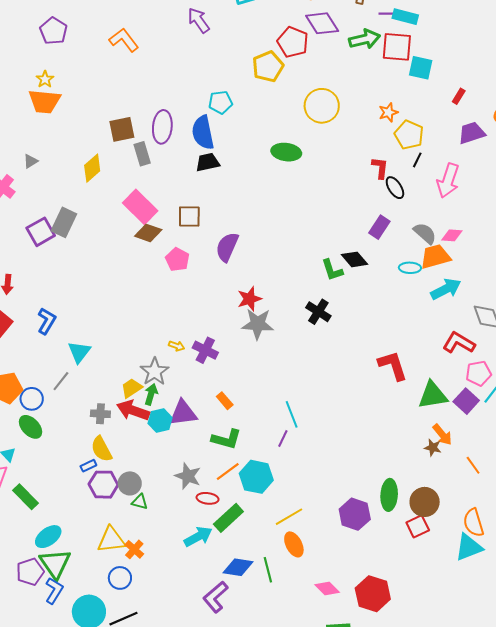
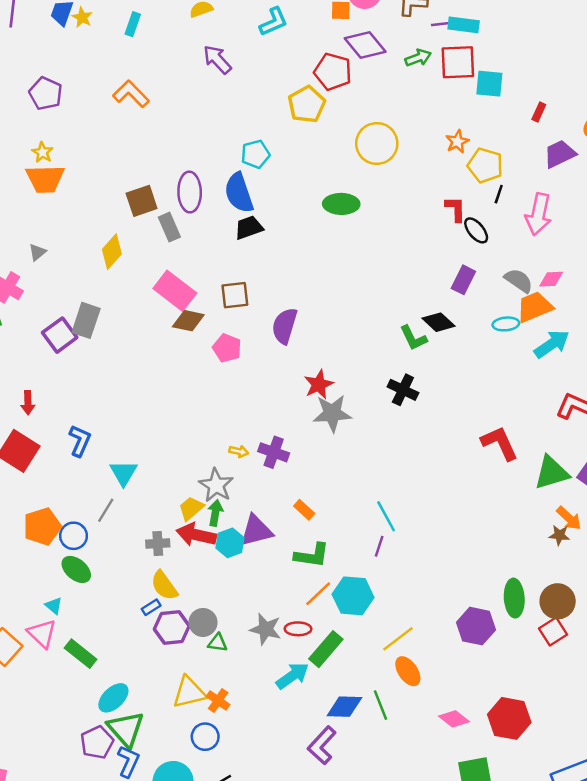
green arrow: (365, 39) -> (418, 58), size x0.7
gray star: (188, 476) -> (266, 629), moved

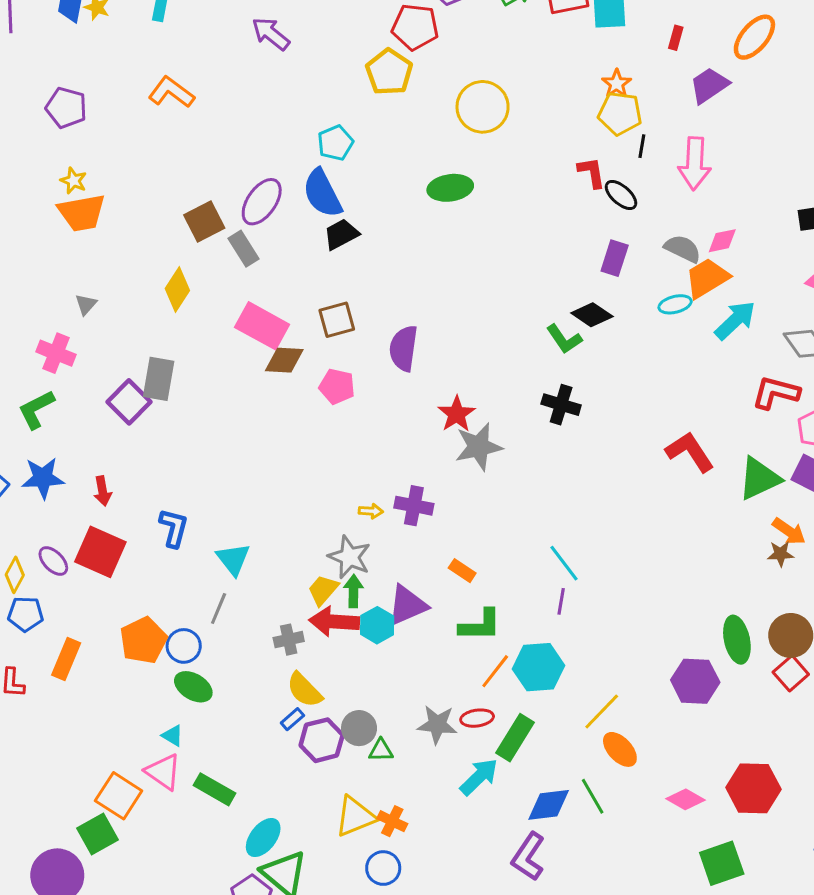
orange star: (457, 142) -> (617, 84), moved
purple ellipse: (190, 192) -> (262, 202), turned 45

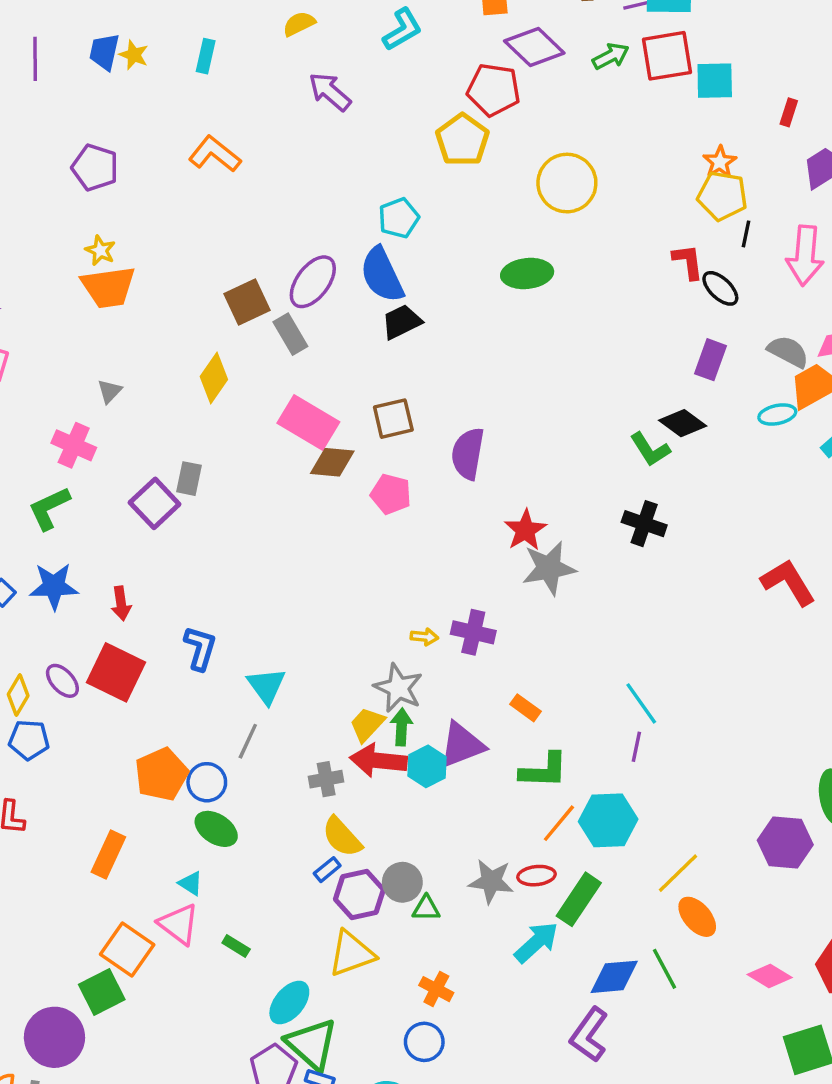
gray rectangle: (159, 379) -> (189, 479), size x0.7
orange rectangle: (66, 659) -> (108, 854), moved
green rectangle: (214, 789) -> (236, 946), size x0.6
yellow triangle: (355, 817) -> (352, 954), moved

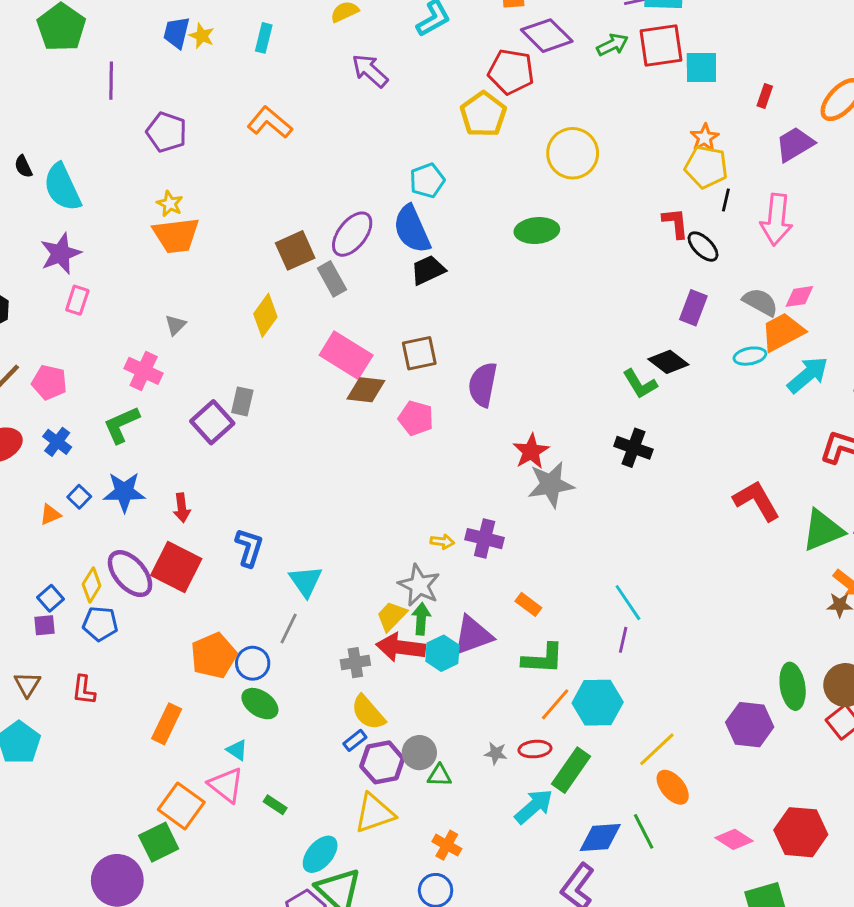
purple line: (35, 59) -> (111, 81), moved
purple ellipse: (62, 681) -> (130, 574), size x1.6
gray star: (491, 881) -> (496, 753), size x0.6

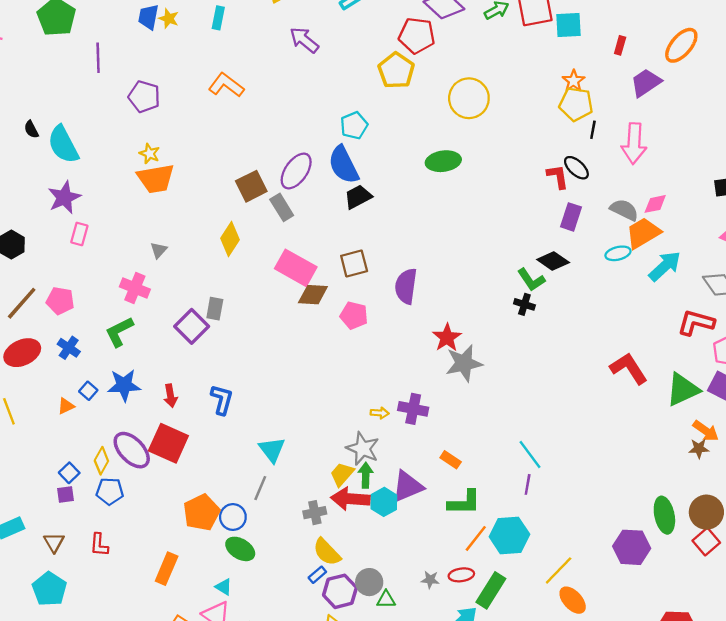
red L-shape: (676, 223) -> (558, 177), moved
black cross: (633, 448) -> (524, 304), moved, size x0.7
blue L-shape: (249, 548) -> (222, 400), moved

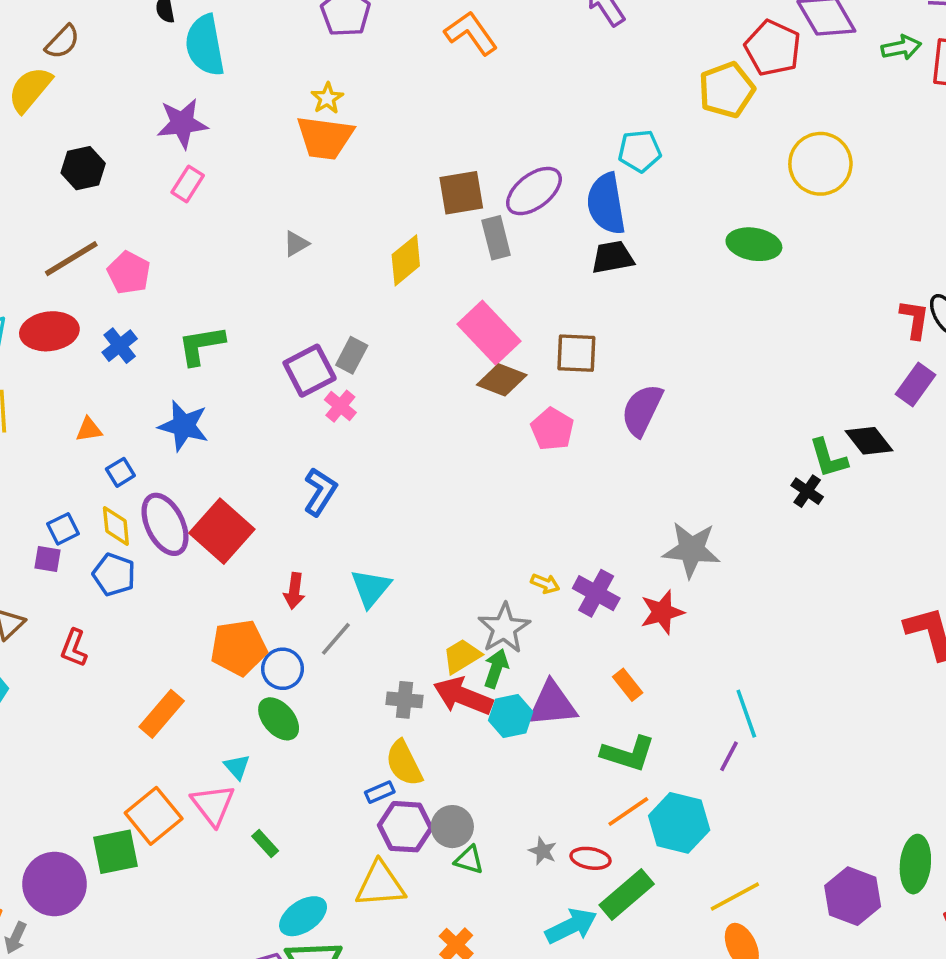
pink cross: (135, 288) -> (340, 406), moved, size x0.7
red star: (447, 338) -> (662, 612), moved
blue square: (88, 391) -> (120, 472), moved
red arrow: (170, 396) -> (294, 591), moved
yellow diamond: (101, 461) -> (116, 526), turned -52

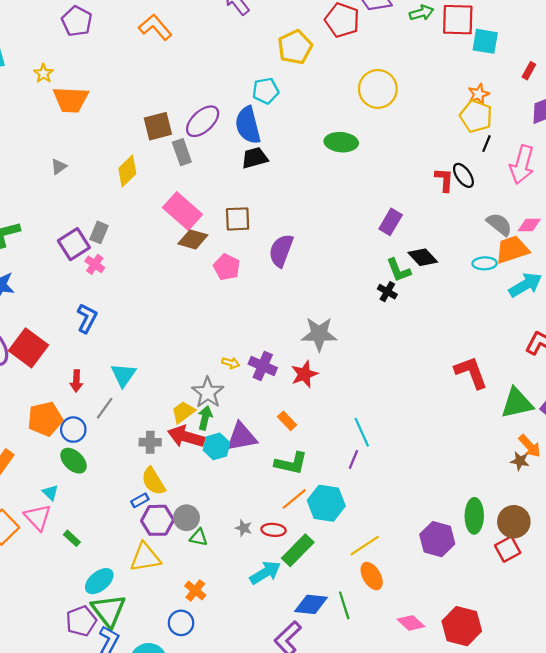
yellow pentagon: (727, 90) -> (295, 47), moved
yellow star: (327, 98) -> (43, 73), moved
purple rectangle: (916, 384) -> (391, 222), moved

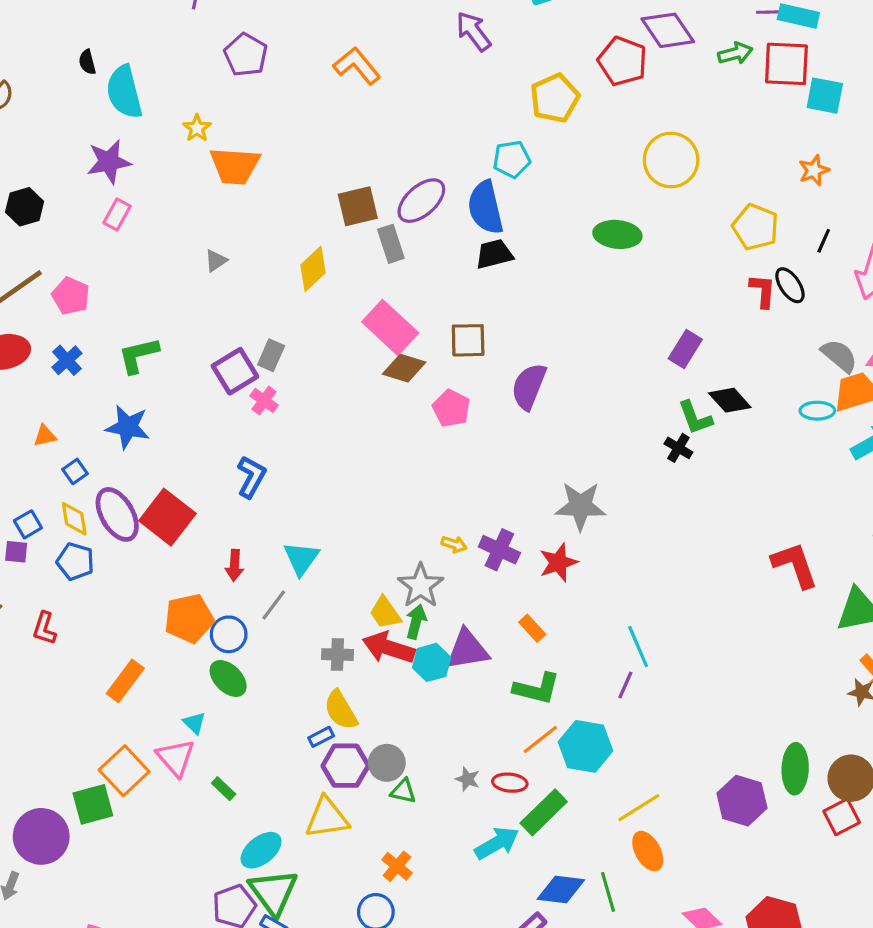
yellow pentagon: (476, 116) -> (755, 227), moved
yellow trapezoid: (183, 412) -> (385, 613), turned -90

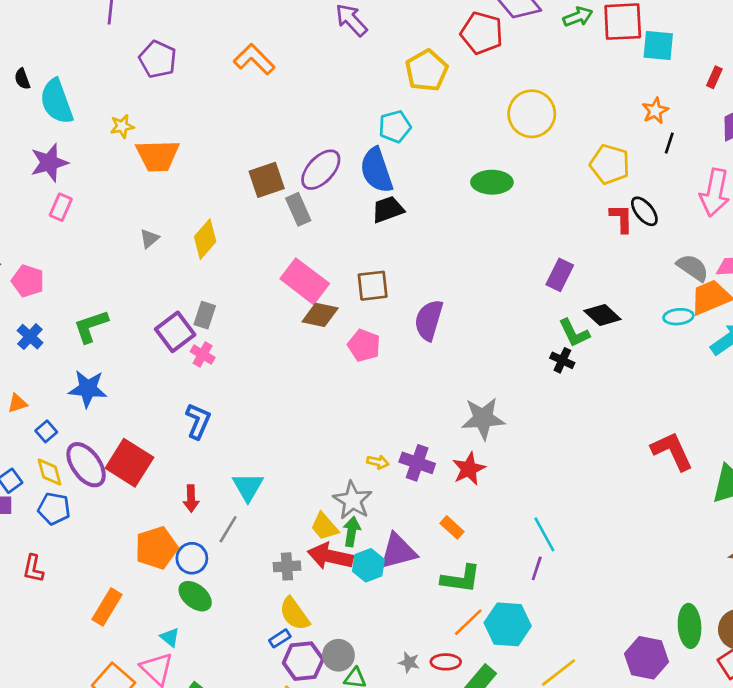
yellow star: (197, 128) -> (122, 126), turned 30
black line: (824, 241) -> (669, 143), moved
yellow diamond: (313, 269) -> (205, 239), moved

